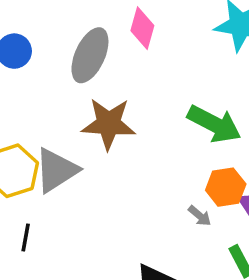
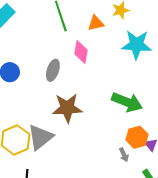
gray ellipse: (90, 55) -> (53, 70), size x0.7
gray arrow: (200, 216) -> (124, 155), turned 32

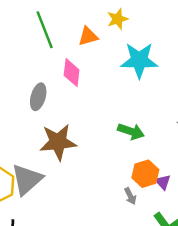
green arrow: (127, 102) -> (131, 131), size x0.7

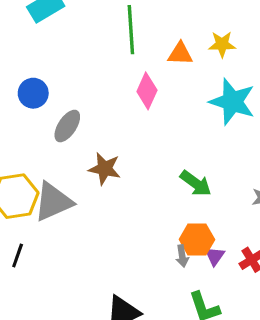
gray ellipse: (38, 97) -> (67, 126), moved
brown star: (58, 142) -> (105, 169), size x0.7
gray arrow: (130, 196) -> (182, 256), moved

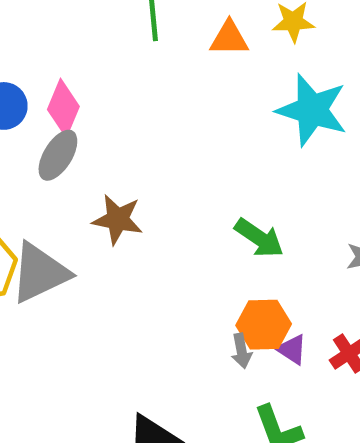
pink diamond: (147, 91) -> (63, 108), moved
purple triangle: (215, 256) -> (292, 349), turned -30

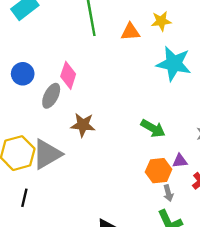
pink diamond: (63, 108) -> (68, 75), moved
purple triangle: (292, 349) -> (180, 161), moved, turned -35
gray arrow: (241, 351) -> (168, 193), moved

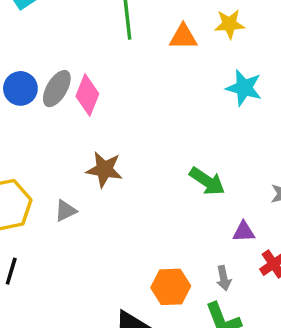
cyan star: (174, 64) -> (244, 88), size x0.7
gray ellipse: (51, 96) -> (57, 89), moved
gray triangle: (47, 154) -> (66, 211), moved, size x0.5
orange hexagon: (159, 171) -> (171, 287), moved

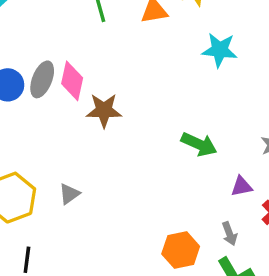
brown star: (104, 169) -> (104, 110), moved

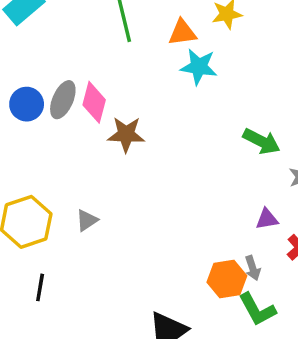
cyan star: (220, 50) -> (199, 67), moved
green arrow: (199, 144) -> (261, 141), moved
orange hexagon: (181, 250) -> (227, 279), moved

